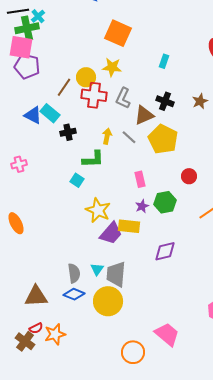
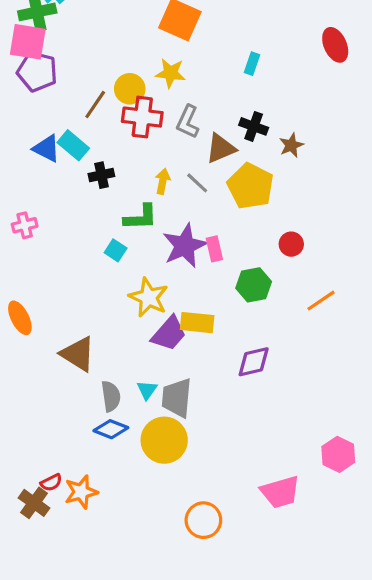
brown star: (200, 101) -> (291, 145), moved
purple star: (142, 206) -> (185, 246), moved, size x2.0
brown triangle: (36, 296) -> (78, 354), moved, turned 35
pink trapezoid: (167, 334) -> (280, 492), moved, turned 124

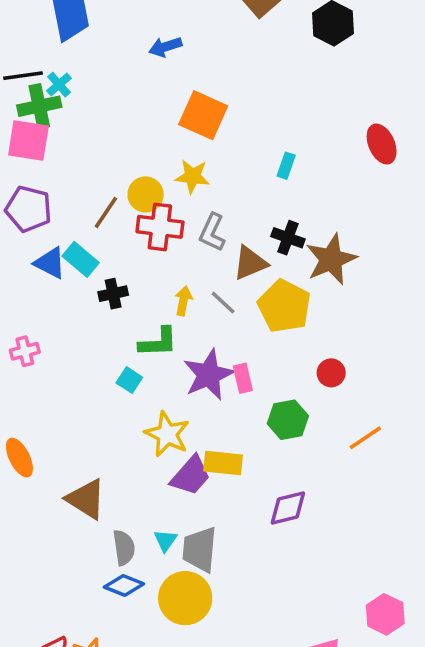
purple pentagon: (37, 72) -> (28, 209), moved
brown star: (291, 145) -> (331, 259), size x1.8

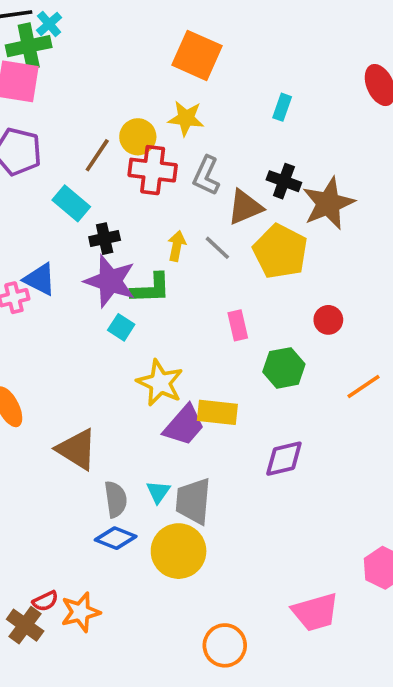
blue triangle: (50, 263) -> (40, 279), moved
purple star: (209, 375) -> (110, 281), moved, turned -30

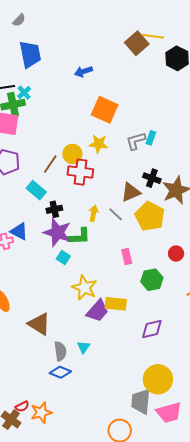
gray L-shape: (206, 176) -> (136, 141), moved, turned 50
gray trapezoid: (193, 501) -> (141, 401), moved
yellow circle: (179, 551) -> (158, 379), moved

